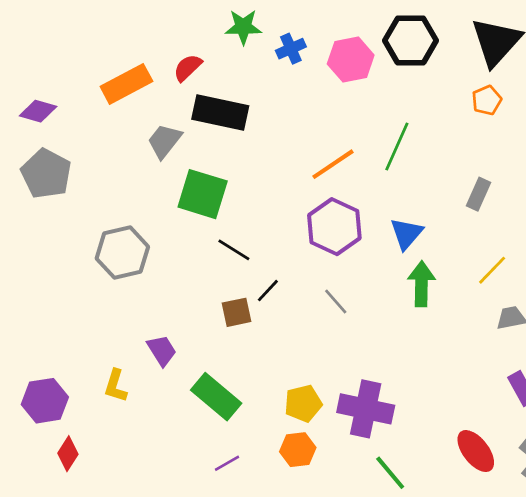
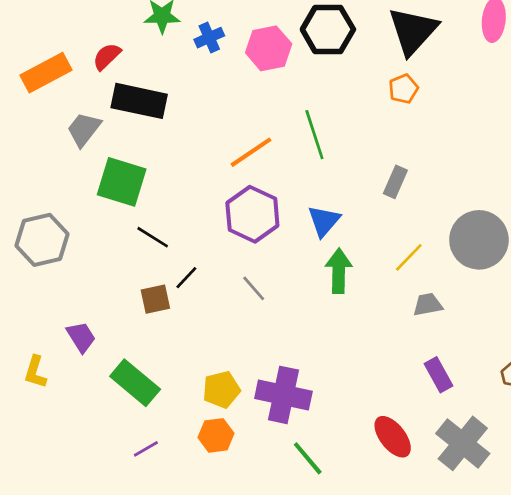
green line: (397, 147) -> (314, 135), turned -42

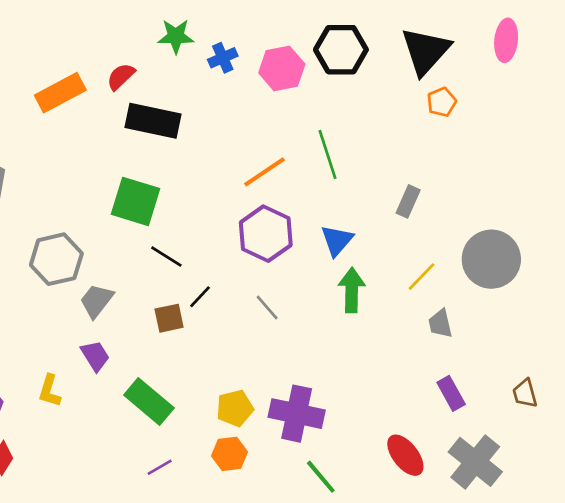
orange pentagon: (403, 89) -> (442, 102), moved
gray trapezoid: (84, 129) -> (97, 301), moved
gray trapezoid: (428, 305) -> (440, 324), turned -92

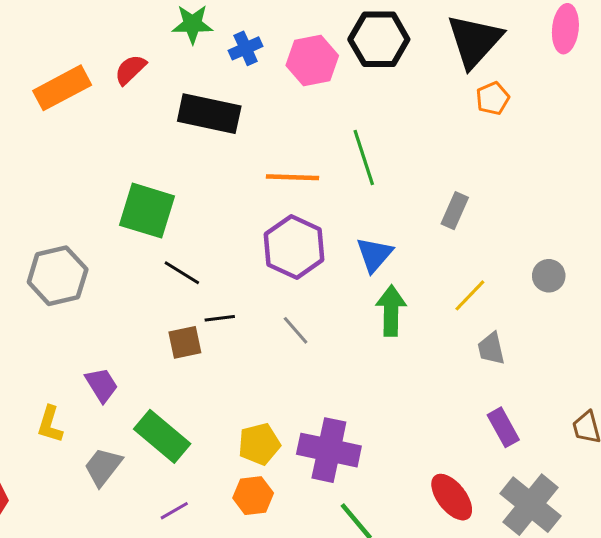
black rectangle: (153, 121) -> (209, 114), moved
orange line: (264, 172) -> (293, 177), turned 36
gray circle: (491, 259) -> (549, 276), size x0.5
black line: (200, 297) -> (220, 318), turned 40
gray trapezoid: (97, 301) -> (103, 467), moved

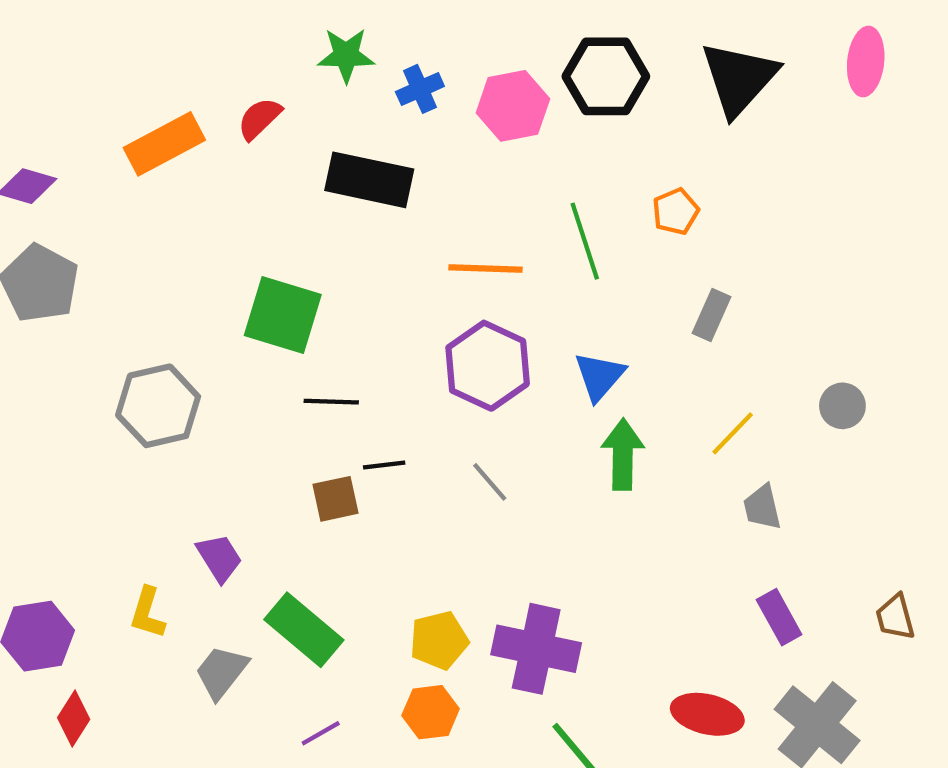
orange pentagon: (493, 98) -> (676, 212), moved
black line: (182, 273) -> (331, 402), turned -30
red ellipse: (452, 497) -> (707, 714), turned -39

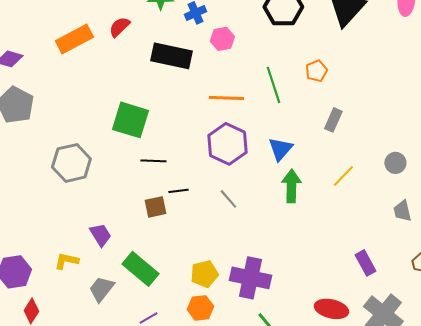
pink hexagon: (513, 106) -> (222, 39), moved, size x0.7
gray trapezoid: (762, 507) -> (402, 211), moved
yellow L-shape: (147, 613) -> (66, 261), turned 85

